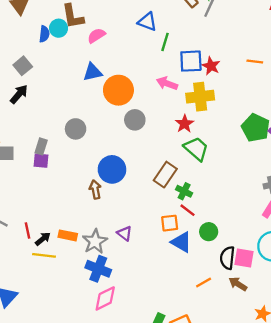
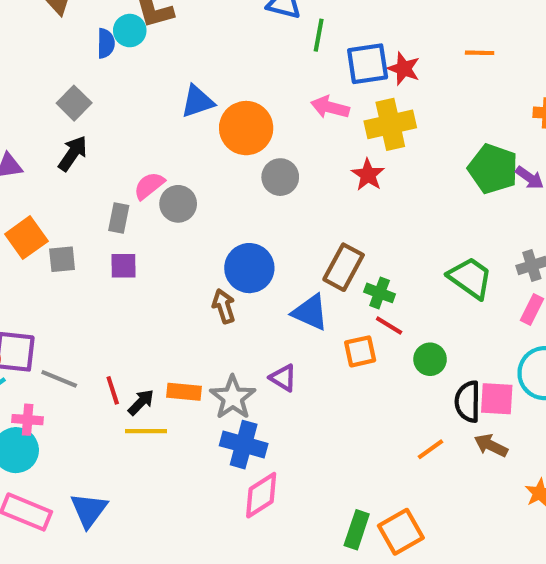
pink semicircle: (96, 36) -> (149, 186), moved
gray rectangle: (41, 146) -> (119, 218), moved
green trapezoid: (196, 149) -> (470, 278), moved
blue triangle: (181, 242) -> (310, 312), moved

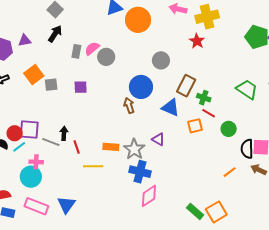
gray circle: (280, 177) -> (161, 60), moved
gray rectangle: (119, 218) -> (76, 51), moved
black arrow: (141, 402) -> (64, 133), moved, turned -40
green rectangle: (357, 530) -> (195, 211), turned -66

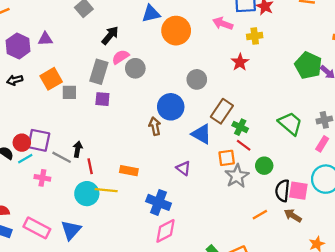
yellow cross: (207, 17) -> (255, 36), size x0.6
black arrow: (55, 34) -> (110, 35), moved
gray rectangle: (76, 51) -> (99, 72), moved, size x1.5
gray star: (134, 149) -> (237, 176), moved
cyan circle: (31, 177) -> (87, 194), moved

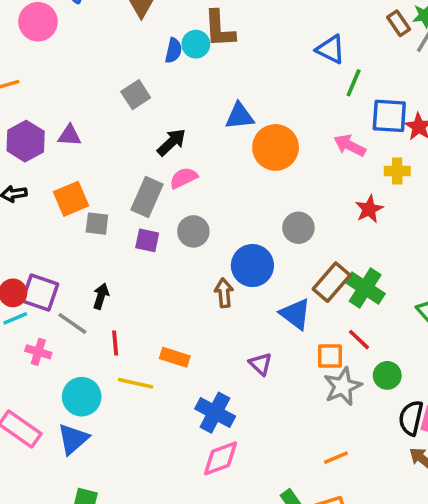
gray circle: (135, 68) -> (193, 231), moved
green cross: (240, 127) -> (365, 288), moved, size x1.5
black arrow: (78, 149) -> (101, 296), moved
cyan circle: (87, 194) -> (82, 397), moved
orange line: (260, 215) -> (336, 458), moved

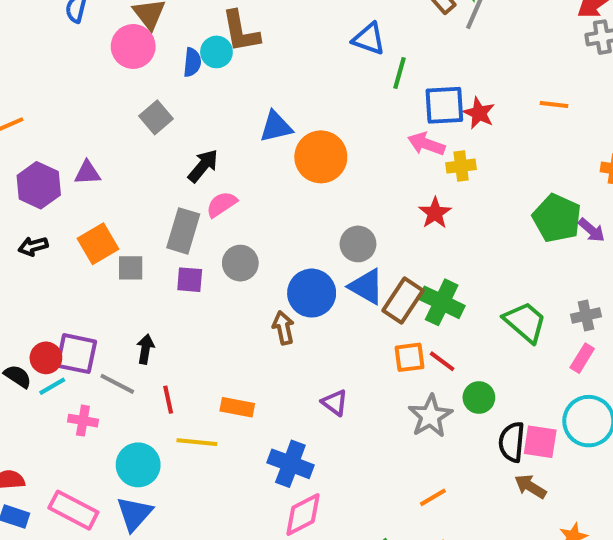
pink circle: (38, 22) -> (133, 46), moved
pink arrow: (350, 145) -> (426, 144), moved
blue triangle: (295, 314) -> (366, 287), moved
orange square: (330, 356) -> (410, 357), moved

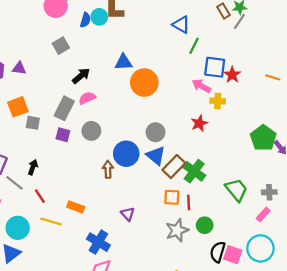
red line: (442, 361) -> (189, 202), turned 40
red line: (168, 400) -> (40, 196), turned -32

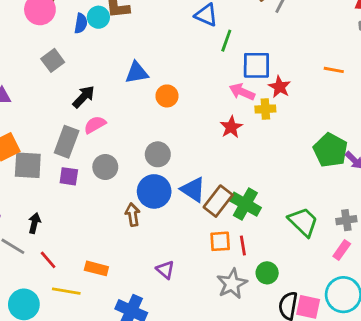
red star: (232, 75) -> (280, 87), moved
orange circle: (144, 83) -> (167, 96), size x0.6
gray square: (33, 123) -> (28, 165), size x1.5
red star: (199, 123) -> (231, 127), moved
gray circle: (156, 132) -> (158, 154), moved

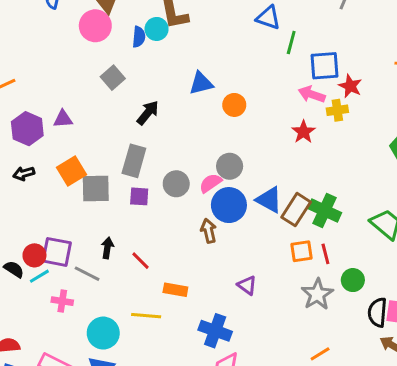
pink semicircle: (95, 125) -> (211, 183), moved
red line: (48, 260) -> (141, 261), moved

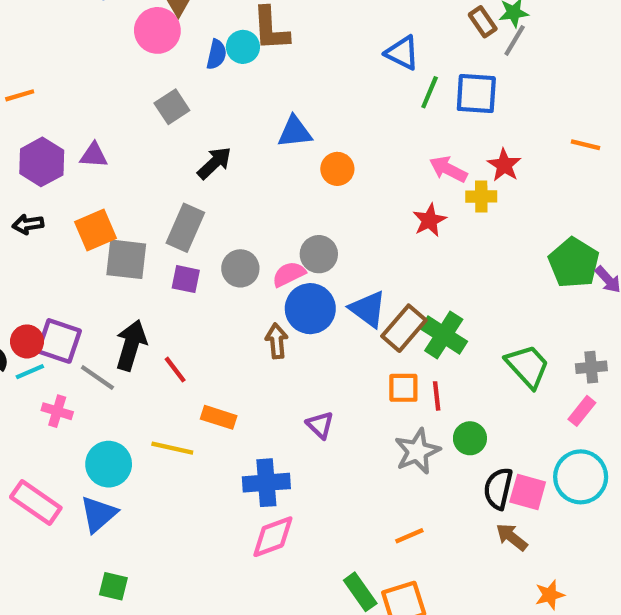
blue square: (324, 66) -> (476, 94), moved
black arrow: (107, 248) -> (131, 345), size x1.6
blue cross: (215, 331) -> (266, 483), turned -32

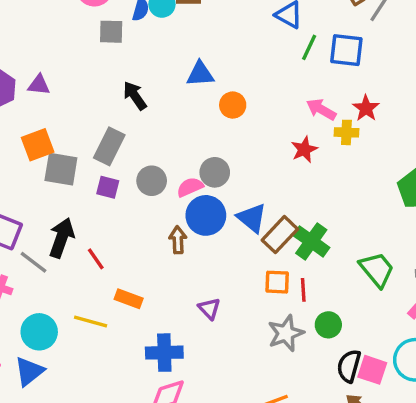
gray square: (172, 107) -> (111, 32), moved, turned 32
black arrow: (214, 163) -> (135, 96), turned -84

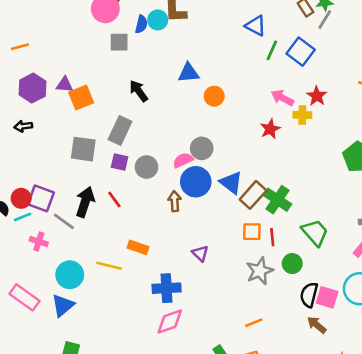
blue square: (346, 50) -> (301, 52), turned 32
orange square: (38, 145) -> (81, 97), moved
gray circle: (152, 181) -> (146, 167), moved
red line: (96, 259) -> (114, 199), moved
green trapezoid: (377, 269) -> (315, 232), moved

